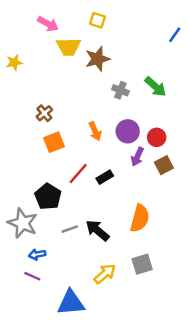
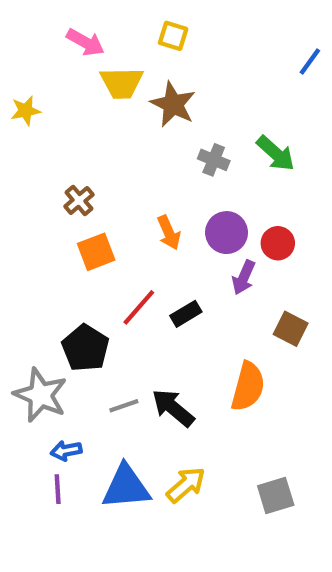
brown star: (97, 59) -> (173, 104), turned -30
brown square: (164, 165) -> (291, 329), moved, turned -36
gray square: (142, 264) -> (276, 496), moved
purple line: (32, 276) -> (58, 489), turned 63
blue triangle: (71, 303) -> (126, 487), moved

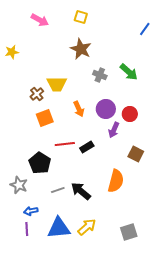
yellow trapezoid: (122, 83) -> (57, 84), moved
red line: (139, 307) -> (65, 144), turned 42
gray star: (40, 395) -> (19, 185), size x0.7

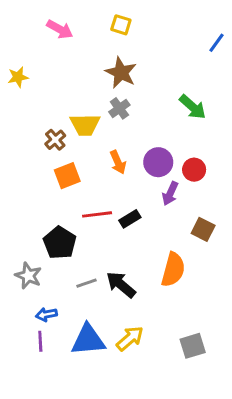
gray cross: (100, 75) -> (119, 108), moved, turned 32

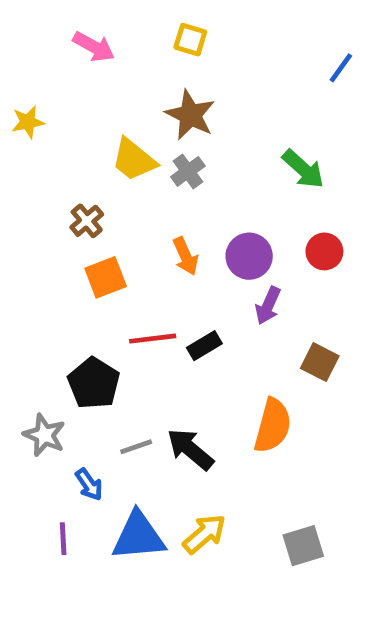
yellow trapezoid: (85, 125) -> (134, 160), moved, turned 40
red circle: (194, 170) -> (324, 251), moved
blue arrow: (46, 314) -> (89, 484), moved, turned -114

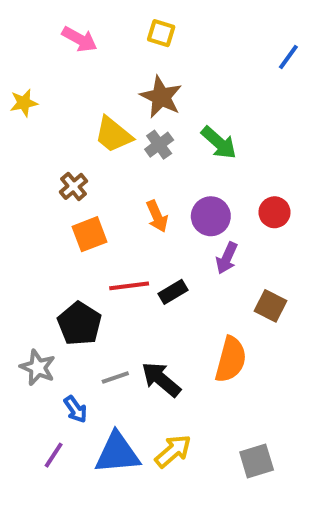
green arrow: (303, 169) -> (219, 143), moved
purple line: (63, 539) -> (54, 455), turned 36

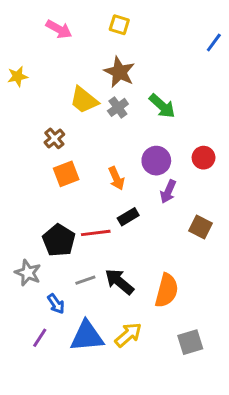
orange arrow: (157, 216) -> (116, 178), moved
red line: (129, 286) -> (96, 233), moved
orange semicircle: (231, 360) -> (167, 291), moved

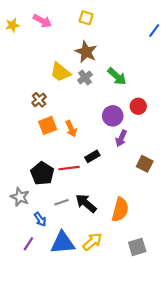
yellow star: (18, 76) -> (12, 25), moved
red circle: (204, 158) -> (138, 106), moved
orange arrow: (116, 178) -> (71, 129), moved

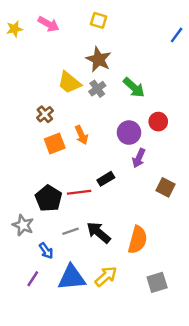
orange arrow: (71, 129) -> (81, 135), moved

